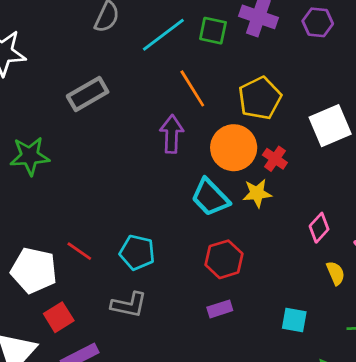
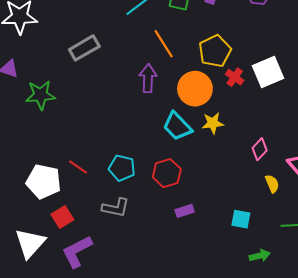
red cross: (275, 159) -> (235, 77), moved
red hexagon: (224, 259) -> (167, 173), moved

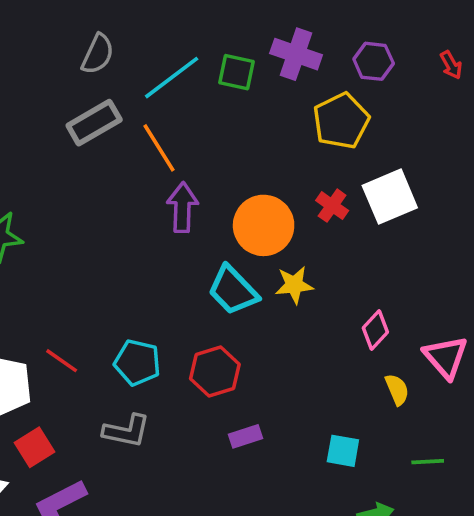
orange line: (164, 44) -> (159, 148), moved
gray rectangle: (84, 48) -> (94, 123), moved
yellow pentagon: (215, 51) -> (341, 121), moved

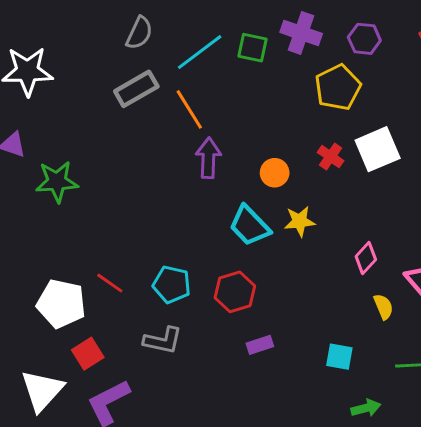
orange circle: (264, 225) -> (275, 173), size x0.6

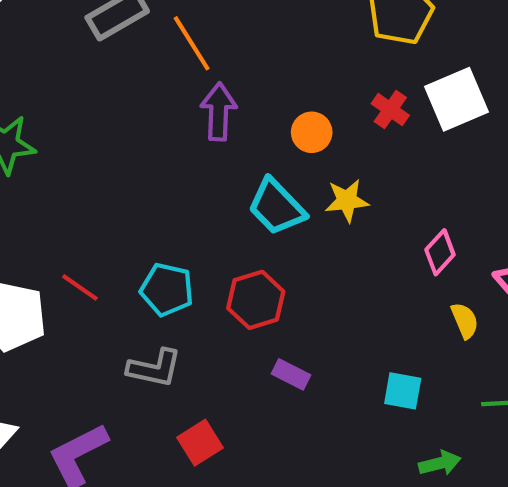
purple rectangle: (260, 345) -> (291, 374), turned 45
red square: (88, 354) -> (200, 443), moved

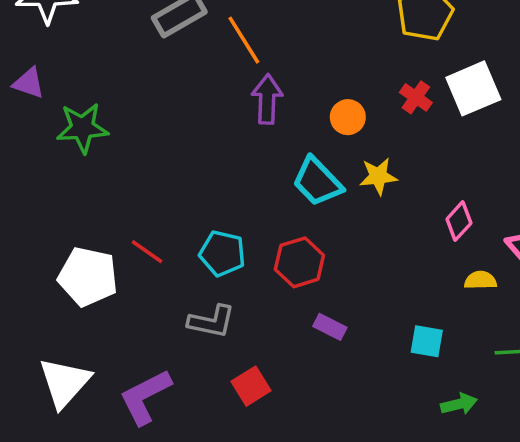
yellow semicircle: (465, 321) -> (480, 280), turned -68

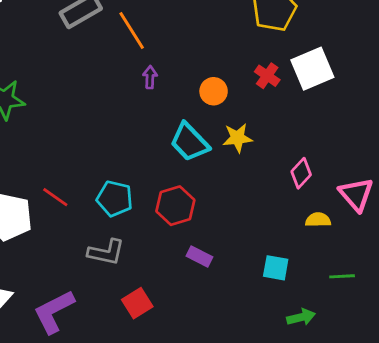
purple arrow: (267, 99) -> (150, 77), size x0.6

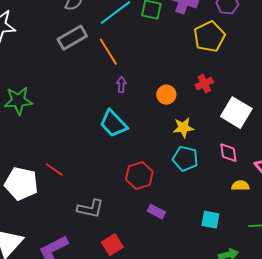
white square: (312, 69) -> (236, 113), moved, turned -36
red cross: (267, 76) -> (204, 84), turned 30
cyan trapezoid: (190, 142) -> (113, 124), moved
pink diamond: (301, 173) -> (228, 153), turned -50
cyan pentagon: (115, 199) -> (185, 159), moved

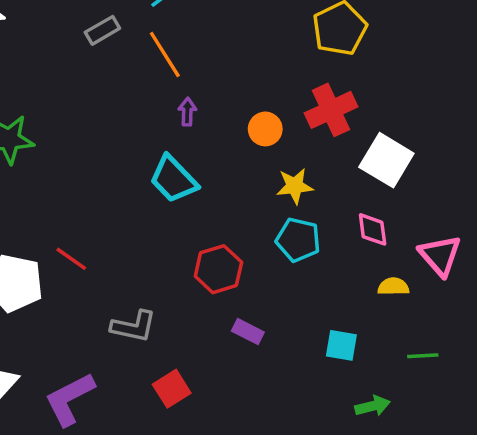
gray rectangle: (72, 38) -> (102, 30), size x0.7
red cross: (204, 84) -> (331, 110), size x1.6

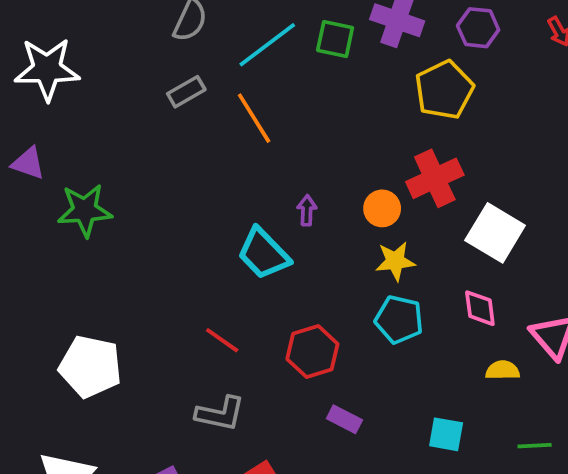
purple arrow: (187, 112) -> (307, 210), moved
orange circle: (265, 129) -> (382, 208), moved
red line: (71, 259) -> (222, 340), moved

